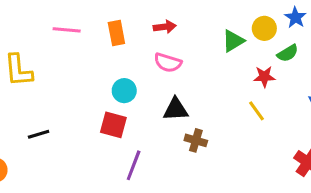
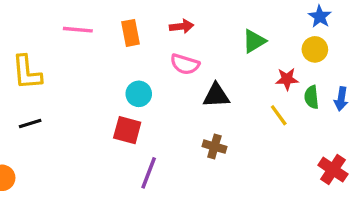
yellow circle: (264, 28) -> (315, 49), moved
green semicircle: (288, 53) -> (312, 97), moved, turned 115
black triangle: (176, 109) -> (216, 95), moved
black line: (39, 134) -> (30, 123), moved

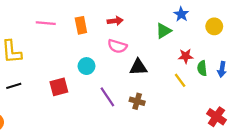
blue star: (320, 16) -> (181, 14), moved
yellow circle: (315, 49) -> (214, 26), moved
red square: (127, 130) -> (59, 87), moved, turned -30
purple line: (149, 173) -> (107, 97), moved, turned -55

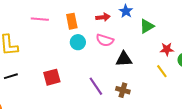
blue star: (181, 14) -> (126, 11), moved
cyan circle: (86, 66) -> (78, 42), moved

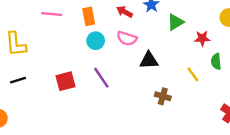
red arrow: (103, 17) -> (125, 12), turned -144
red star: (167, 49) -> (202, 38), moved
purple line: (96, 86) -> (101, 78), moved
brown cross: (123, 90) -> (163, 96), moved

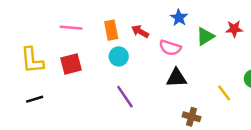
red arrow: (125, 12) -> (140, 31), moved
pink semicircle: (127, 38) -> (170, 48), moved
red star: (202, 38) -> (234, 29), moved
red square: (66, 81) -> (71, 64), moved

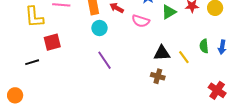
yellow L-shape: (32, 60) -> (34, 17), moved
red square: (71, 64) -> (52, 42), moved
black triangle: (176, 78) -> (162, 53), moved

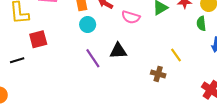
green semicircle: (204, 46) -> (201, 23), moved
black triangle: (162, 53) -> (118, 51), moved
brown cross: (158, 76) -> (158, 74), moved

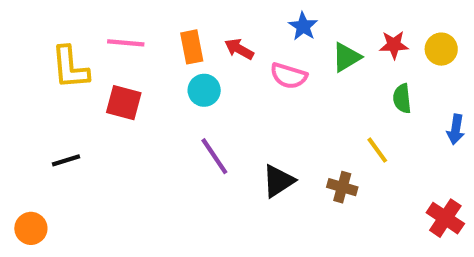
green semicircle: (201, 23) -> (402, 99), moved
red square: (38, 39) -> (124, 103), moved, turned 30
black triangle: (118, 51) -> (278, 181), moved, turned -30

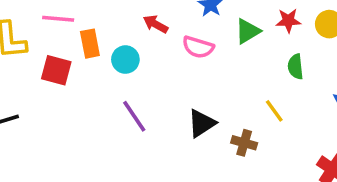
orange rectangle: (192, 47) -> (90, 44), moved
black triangle: (278, 181) -> (202, 123), moved

